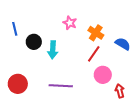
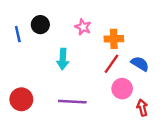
orange cross: (96, 33) -> (114, 39), turned -35
black circle: (34, 42) -> (40, 25), moved
blue semicircle: (123, 44) -> (140, 64), moved

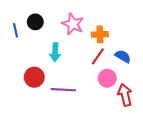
pink star: (83, 27) -> (73, 24), size x1.5
red circle: (21, 99) -> (34, 77), moved
red arrow: (142, 108) -> (125, 95), size x1.5

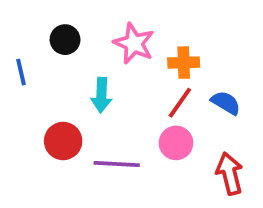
blue line: (15, 30) -> (21, 72), moved
pink circle: (107, 78) -> (176, 143), moved

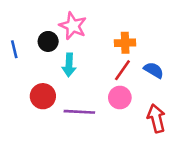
black circle: (65, 40) -> (48, 41), moved
pink star: (134, 43) -> (73, 26), moved

